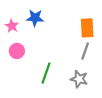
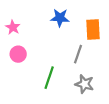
blue star: (35, 18) -> (60, 18), moved
gray line: (85, 51) -> (78, 54), moved

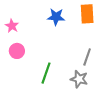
orange rectangle: (93, 30) -> (87, 14), moved
gray line: (78, 54) -> (87, 57), moved

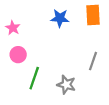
green line: (46, 73) -> (34, 78), moved
gray star: (79, 79) -> (66, 85), moved

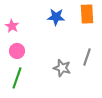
green line: (34, 78) -> (17, 78), moved
gray star: (66, 85) -> (62, 68), moved

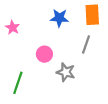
pink circle: (17, 51) -> (44, 54), moved
gray line: (87, 57) -> (86, 45), moved

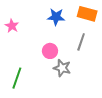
orange rectangle: (92, 15) -> (87, 14), turned -72
pink circle: (44, 54) -> (50, 51), moved

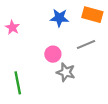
gray line: (81, 42) -> (86, 44), turned 48
green line: (17, 78) -> (18, 83), turned -30

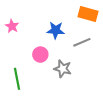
blue star: (59, 18) -> (56, 30), moved
pink circle: (53, 54) -> (40, 55), moved

